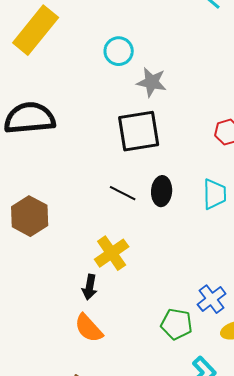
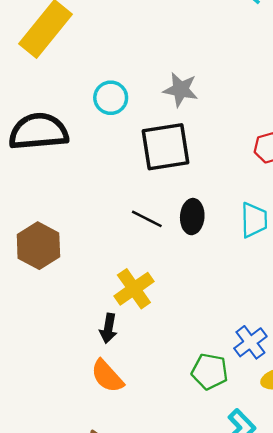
cyan circle: (119, 51) -> (111, 98), moved

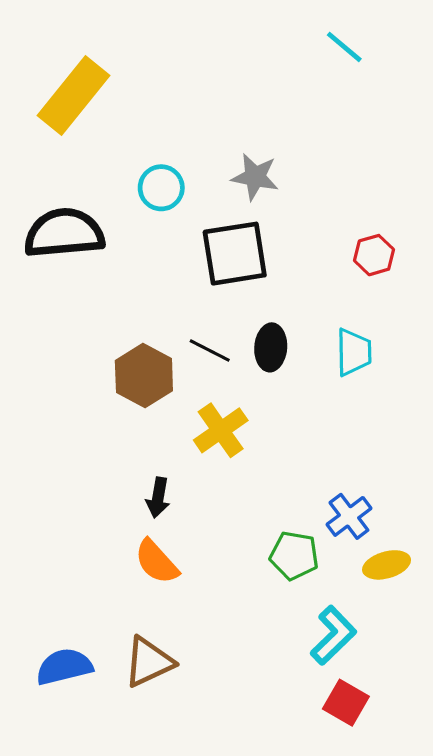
brown hexagon: (38, 246) -> (144, 376), moved
yellow cross: (134, 289) -> (221, 430), moved

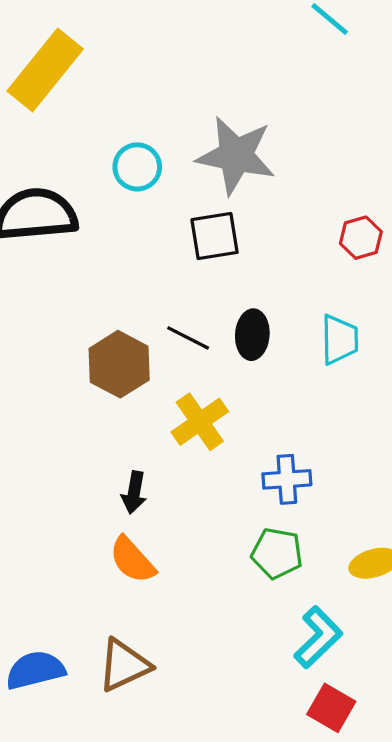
gray star: (255, 177) -> (236, 155), size x1.6
black square: (235, 254) -> (215, 236), size x0.7
blue cross: (349, 516) -> (287, 479), moved, turned 33

